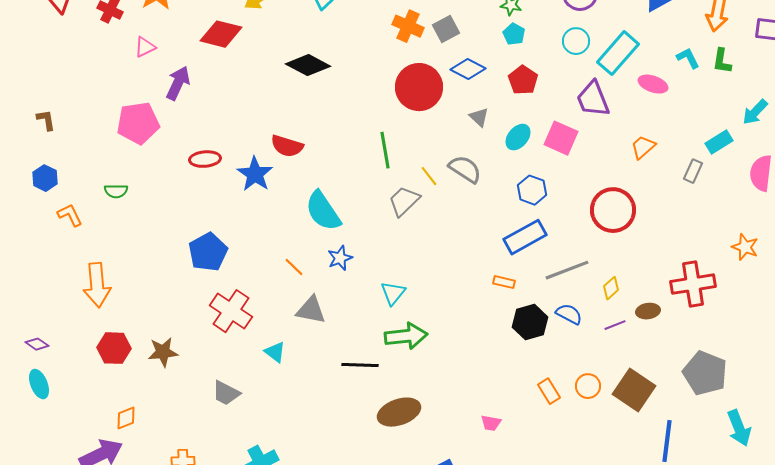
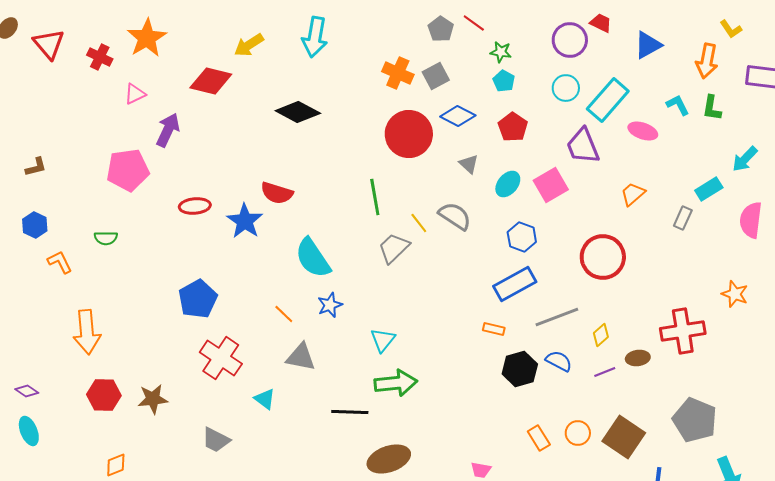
brown L-shape: (46, 120) -> (36, 167), turned 85
pink square: (561, 138) -> (551, 185), turned 36

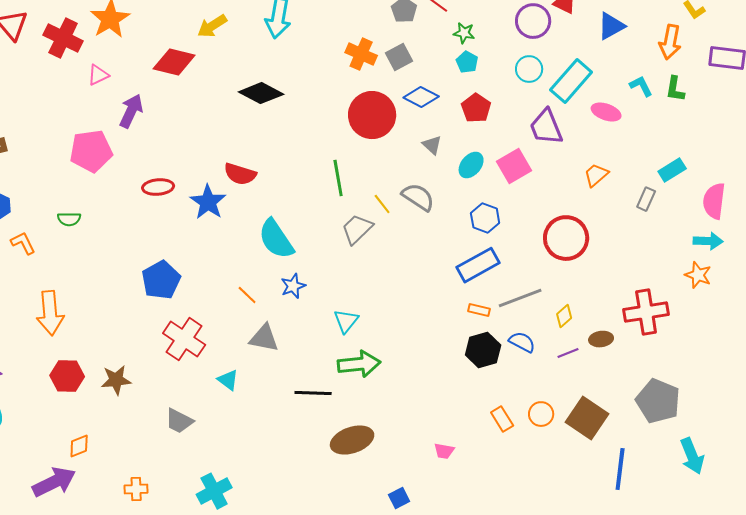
red cross: (100, 57) -> (63, 38), size x1.5
cyan arrow: (745, 159) -> (708, 241), moved, turned -132
orange rectangle: (494, 329) -> (479, 310), moved

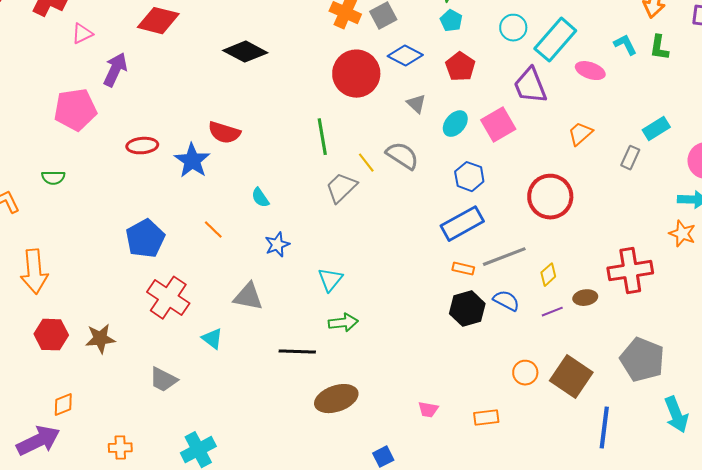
cyan semicircle: (276, 239) -> (260, 198), size x0.5
orange line: (247, 295) -> (213, 230), moved
green arrow: (359, 364) -> (343, 323), size x0.7
orange rectangle: (502, 419) -> (486, 418), moved, turned -65

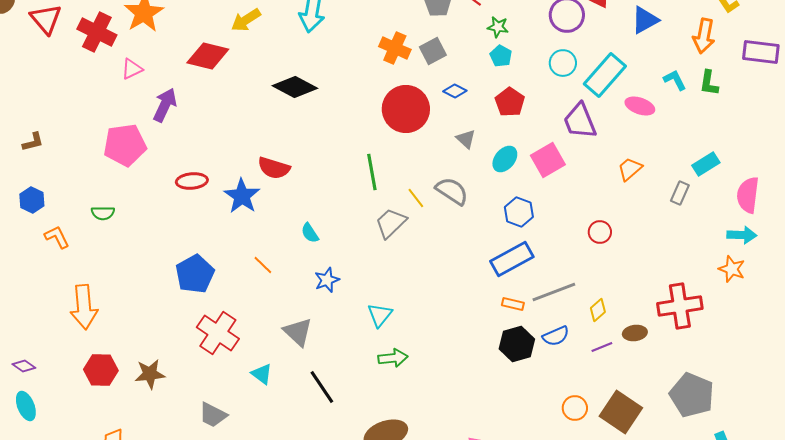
blue diamond: (405, 56) -> (455, 91), size x0.7
red circle: (550, 197) -> (600, 232), size x0.5
gray triangle: (248, 297) -> (298, 332), turned 32
blue semicircle: (506, 301) -> (556, 336), turned 128
black line: (297, 352) -> (322, 387), moved, turned 54

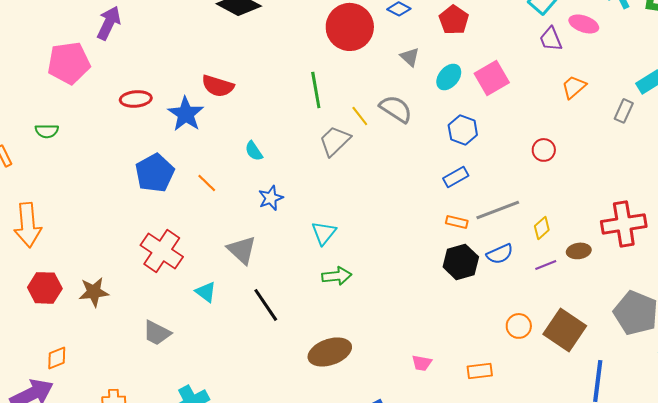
purple trapezoid: (580, 121) -> (551, 39), moved, size x0.7
blue rectangle: (512, 259) -> (456, 177), size x0.6
blue pentagon: (195, 274) -> (155, 173), moved

